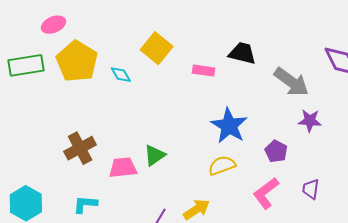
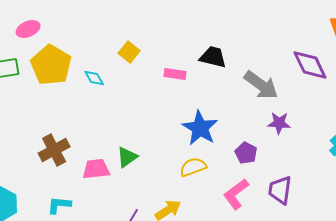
yellow square: (157, 48) -> (129, 52), size x0.7
purple trapezoid: (311, 189) -> (280, 190), size x1.4

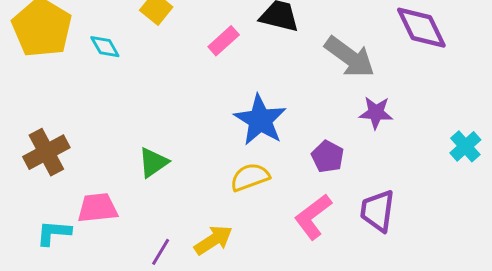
pink rectangle: (175, 74) -> (224, 41), turned -50
pink trapezoid: (96, 169) -> (98, 208), moved

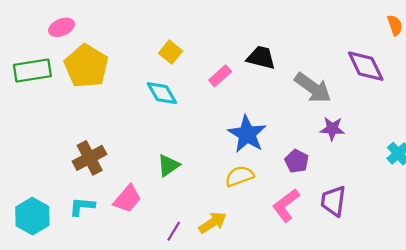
cyan diamond: (105, 47) -> (162, 93), moved, size x1.4
pink trapezoid: (98, 208) -> (127, 199), turned 136
cyan L-shape: (54, 233) -> (82, 206), moved

